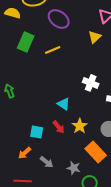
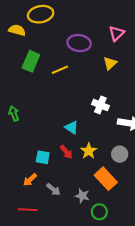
purple ellipse: (59, 19) -> (79, 43), moved, turned -30
yellow triangle: (95, 37) -> (110, 63), moved

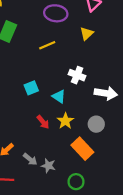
yellow line: (60, 70) -> (47, 45), moved
cyan triangle: (72, 127) -> (59, 96), moved
cyan square: (43, 157) -> (31, 88), moved, turned -32
gray star: (82, 196) -> (48, 166), moved

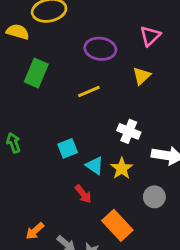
cyan triangle: (59, 96) -> (95, 166), moved
yellow star: (65, 121) -> (122, 168), moved
orange rectangle: (82, 149) -> (117, 225), moved

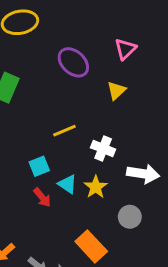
purple ellipse: (100, 49) -> (73, 62), turned 36
yellow line: (89, 92) -> (64, 131), moved
red arrow: (83, 194) -> (42, 197), moved

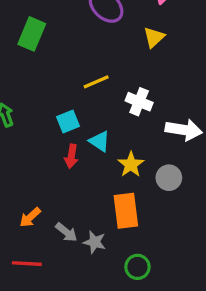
yellow star: (96, 187) -> (131, 164), moved
red arrow: (42, 197) -> (71, 156), turned 48
orange rectangle: (91, 246) -> (126, 211), turned 36

